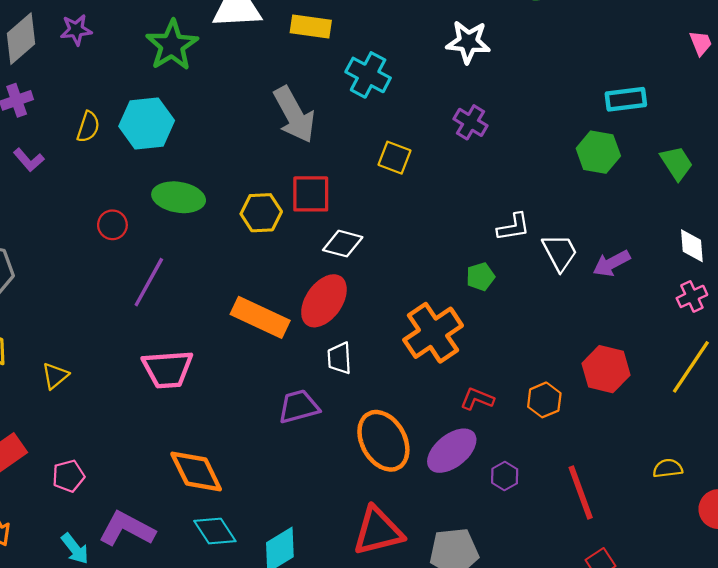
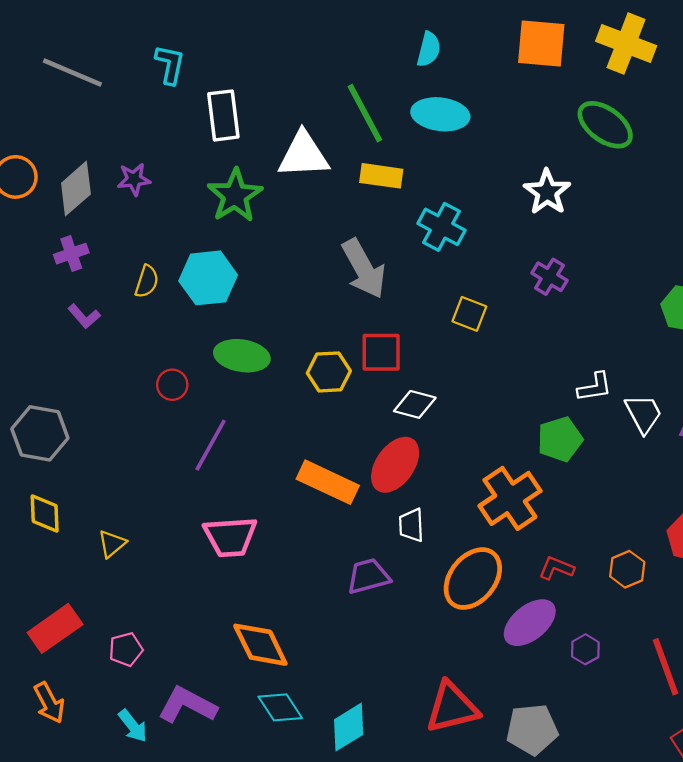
white star: (468, 42) -> (547, 192), turned 30
green pentagon: (480, 277) -> (560, 439), size x1.5
orange ellipse: (383, 441) -> (473, 579), moved, turned 68

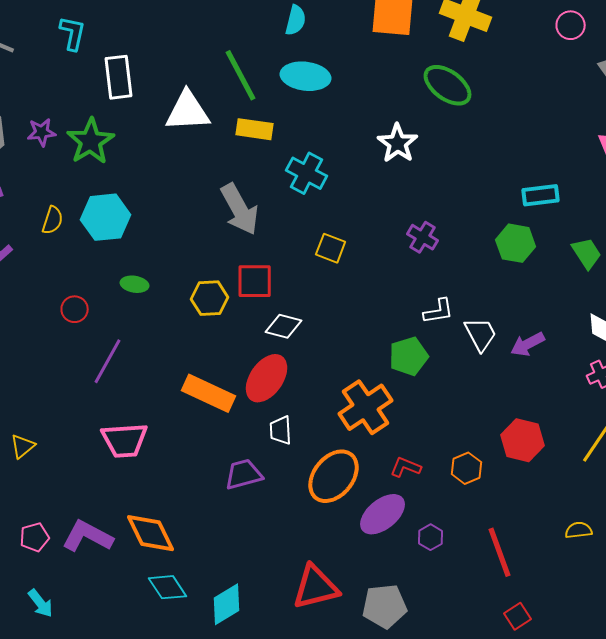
green star: (235, 196) -> (91, 141), moved
purple cross: (549, 277) -> (423, 237), moved
green ellipse: (242, 356) -> (135, 284), size x0.6
purple L-shape: (187, 705) -> (88, 536), moved

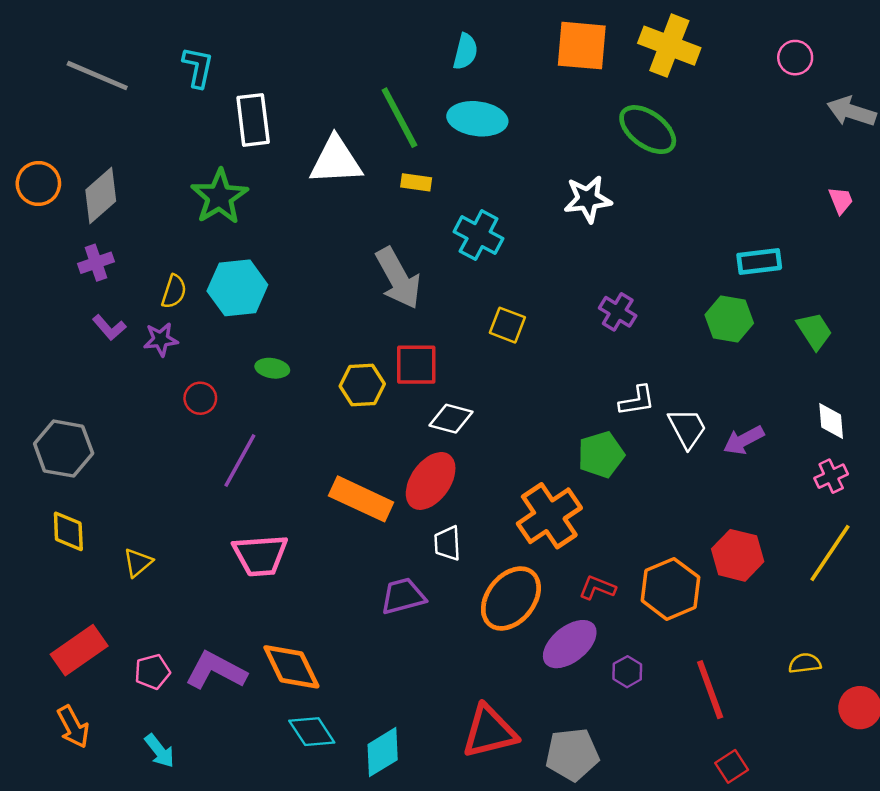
yellow rectangle: (255, 129) -> (416, 182), size x0.7
purple star: (42, 132) -> (161, 339), moved
white star: (398, 143) -> (588, 199), turned 30
orange hexagon: (467, 468) -> (670, 589), size x1.6

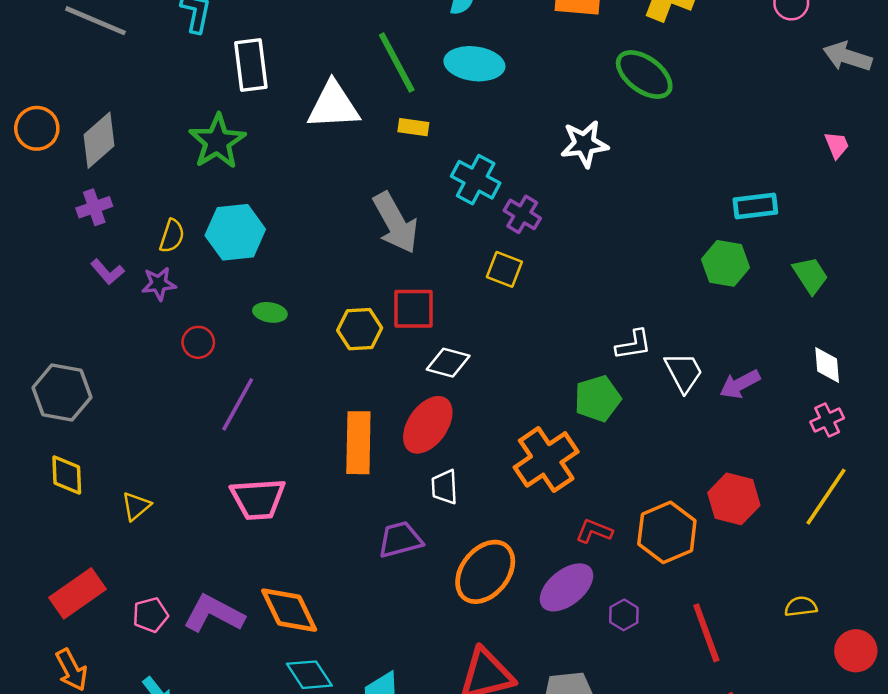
purple cross: (618, 312) -> (522, 214), moved
orange rectangle: (361, 499) -> (358, 443), turned 66
orange ellipse: (511, 598) -> (485, 572), moved

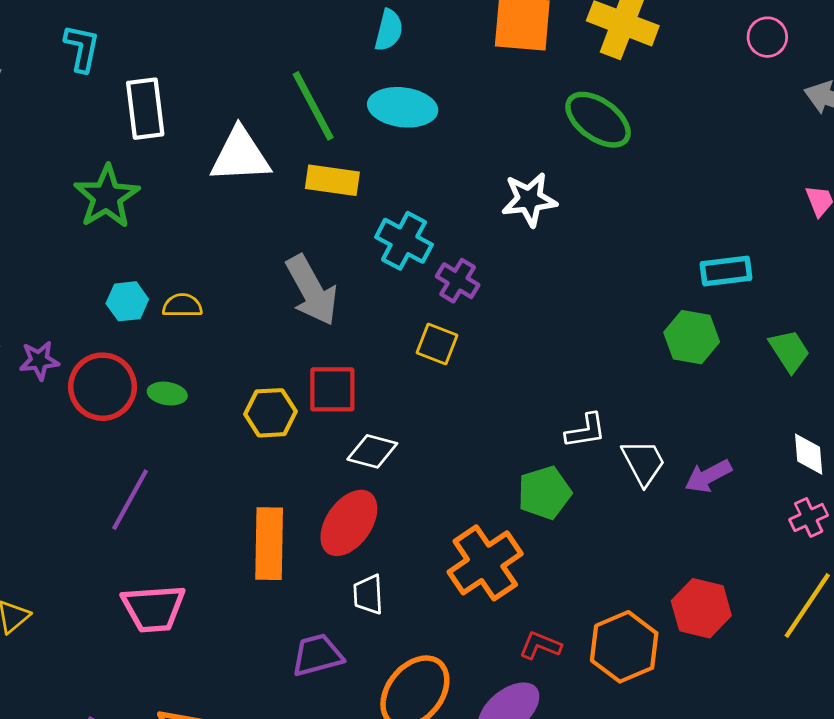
yellow rectangle: (413, 127) -> (332, 180), size x1.5
cyan hexagon: (235, 232) -> (127, 301), size x0.6
yellow semicircle: (172, 236) -> (182, 305), moved, turned -108
red circle: (198, 342) -> (103, 387), moved, size x1.8

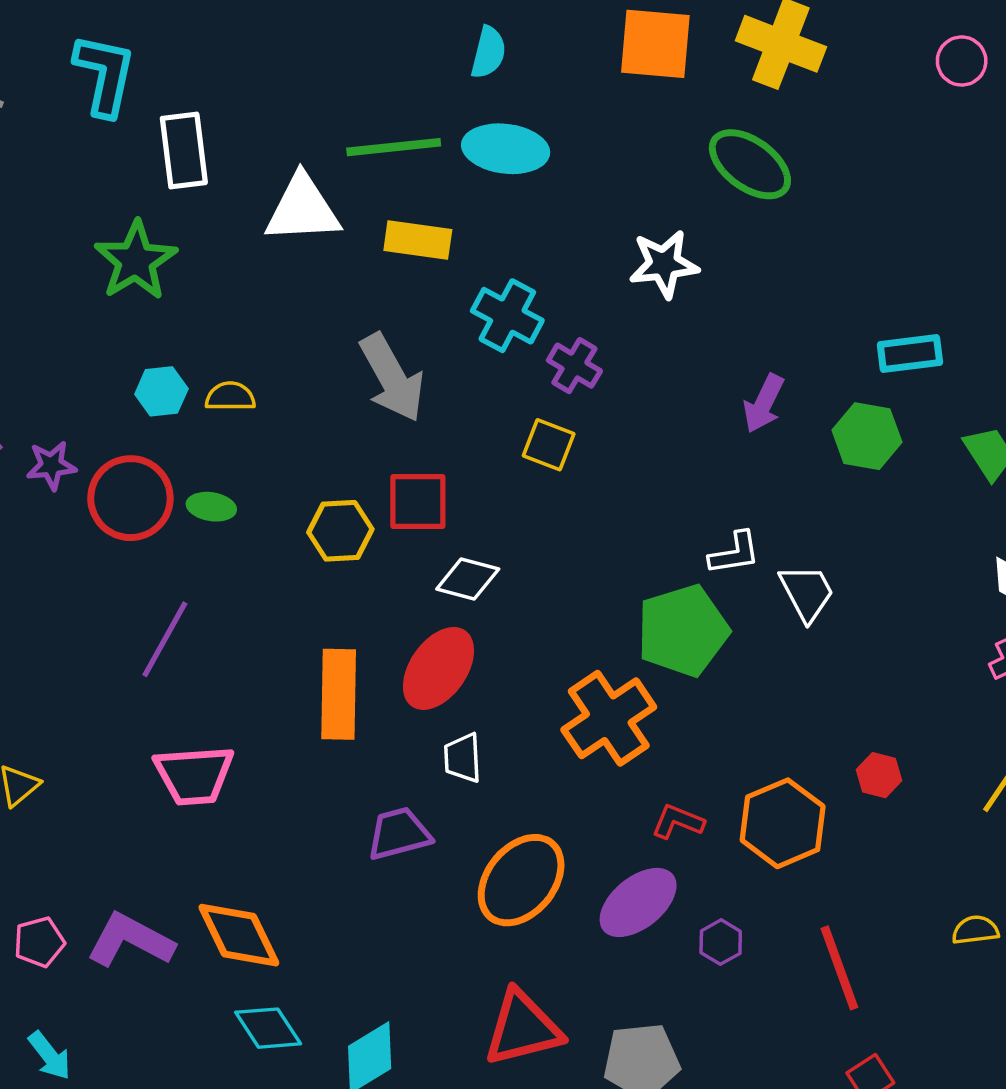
cyan L-shape: (82, 48) -> (105, 75), size x1.4
green line: (313, 106) -> (394, 147), turned -68
purple arrow: (708, 476) -> (764, 403), moved, turned -36
green pentagon: (544, 493) -> (683, 631), size x1.4
red hexagon: (701, 608) -> (879, 775), size x0.6

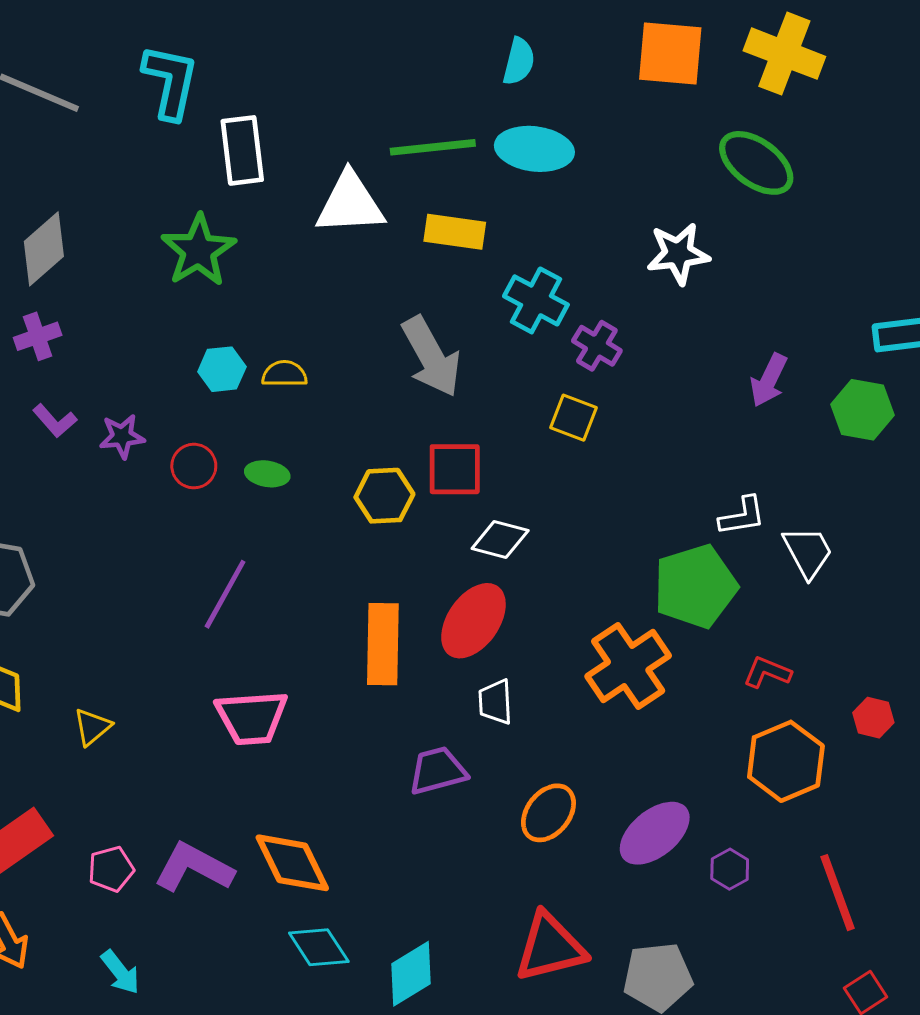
red circle: (130, 498) -> (194, 466), size x0.6
red L-shape: (678, 822) -> (767, 672), moved
orange ellipse: (521, 880) -> (548, 813), size x0.7

